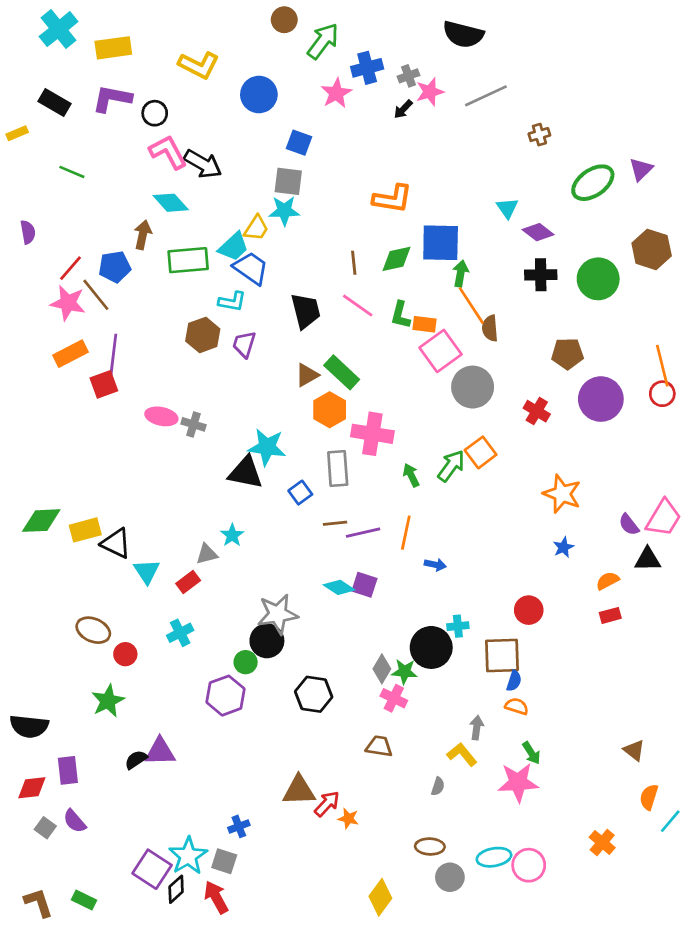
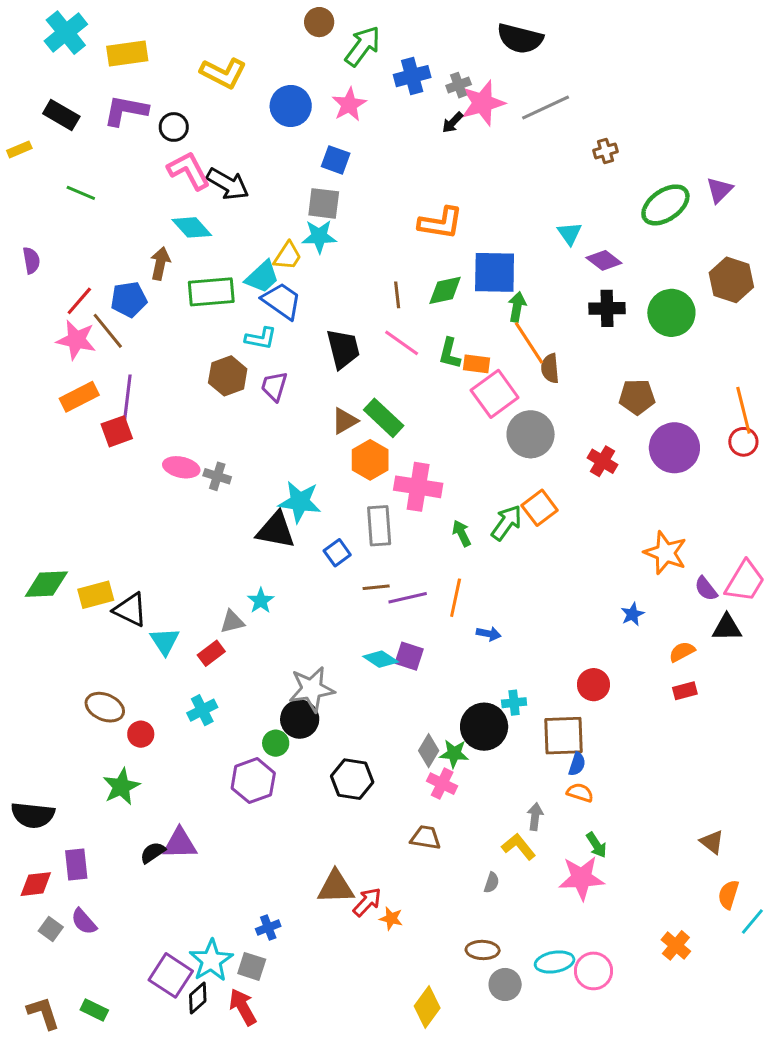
pink star: (430, 92) -> (483, 103), size x1.4
pink star: (336, 93) -> (349, 105), moved
orange star: (562, 494) -> (665, 553), moved

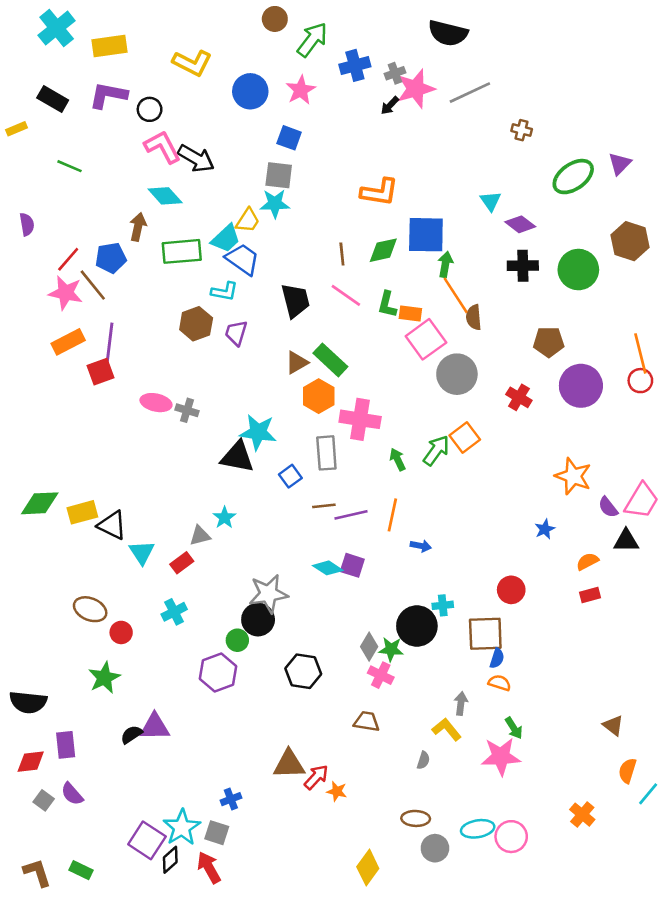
brown cross: (605, 151) -> (522, 130), turned 30

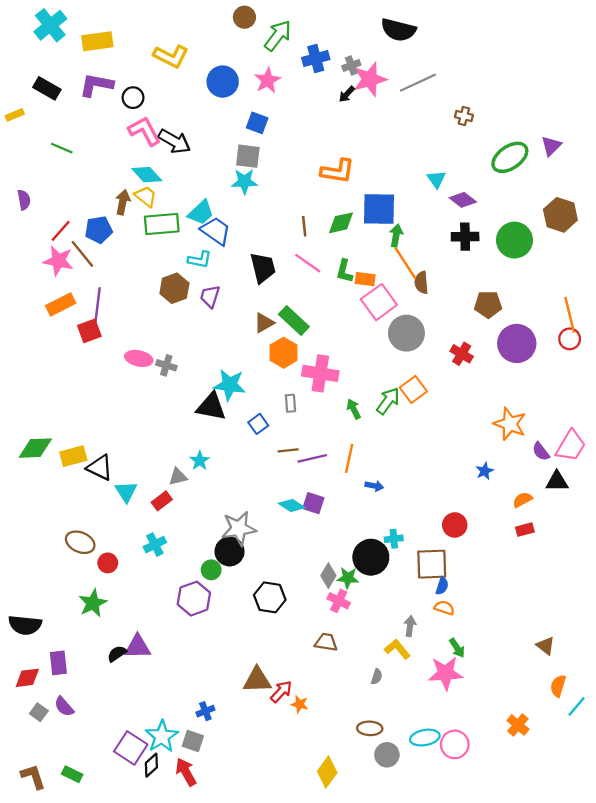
yellow trapezoid: (248, 220) -> (146, 196), moved, turned -85
gray rectangle: (326, 453) -> (290, 403), size x0.6

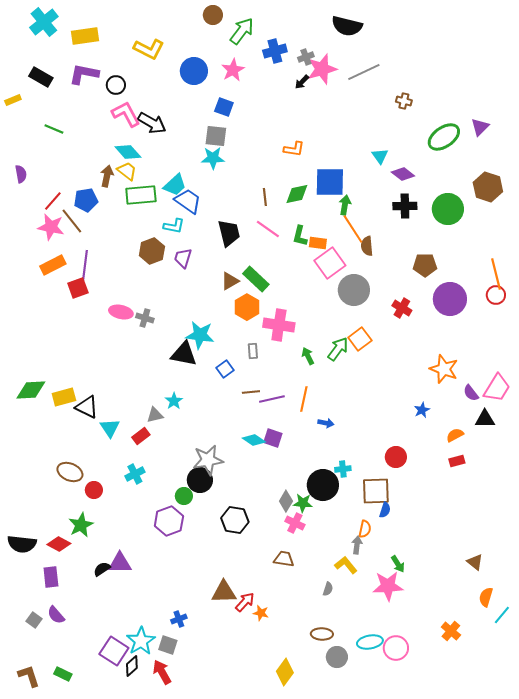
orange L-shape: (338, 171) -> (294, 149), size x0.7
orange semicircle: (444, 608) -> (365, 529), moved, turned 84
red diamond: (27, 678) -> (59, 544), moved, turned 35

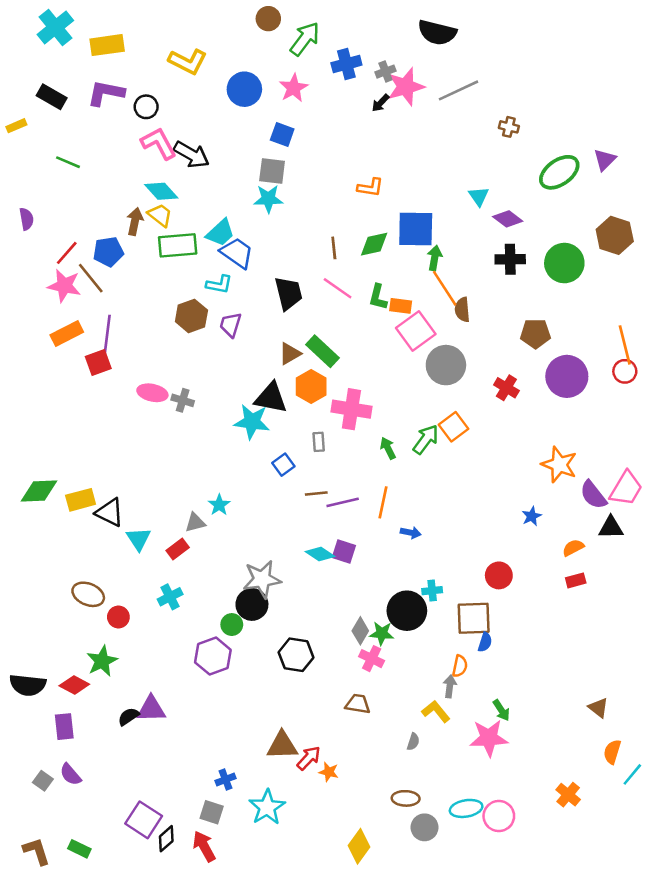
black triangle: (184, 354) -> (271, 398), moved
purple semicircle: (471, 393) -> (593, 495), size x1.4
cyan star: (141, 641) -> (267, 807), moved

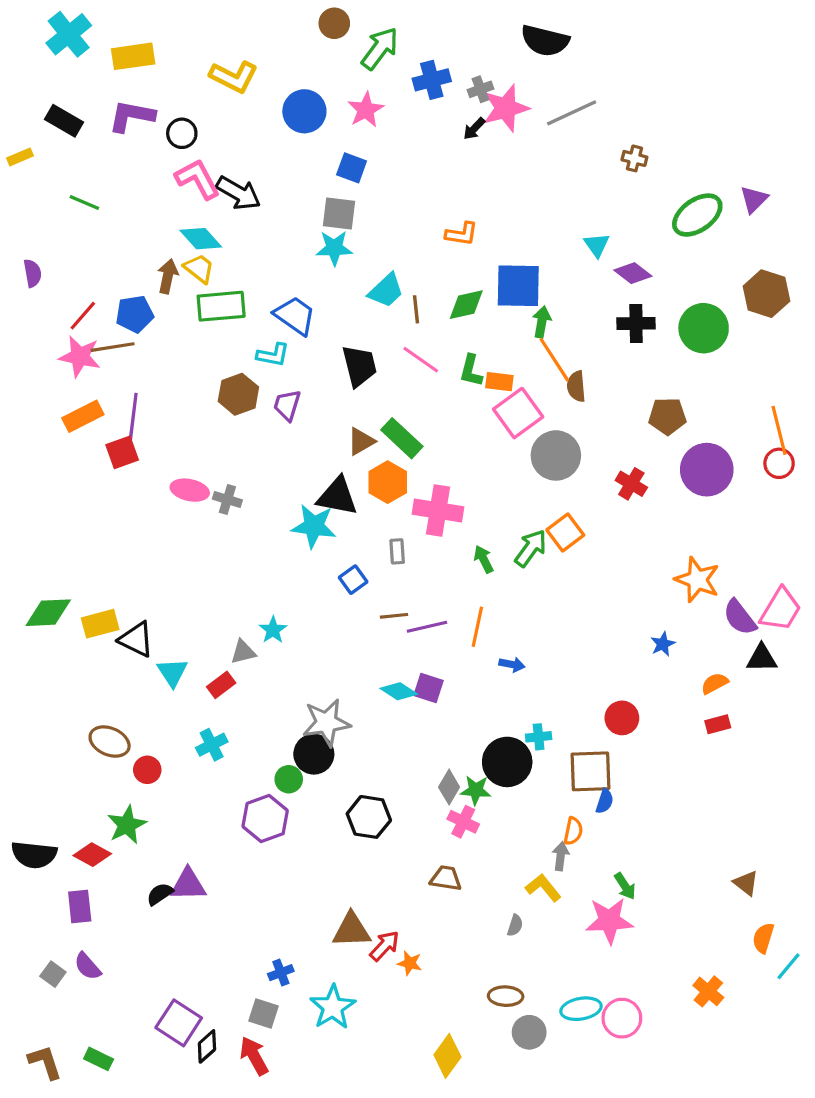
cyan trapezoid: (220, 233) -> (386, 290), moved
brown line: (91, 278) -> (113, 347), turned -60

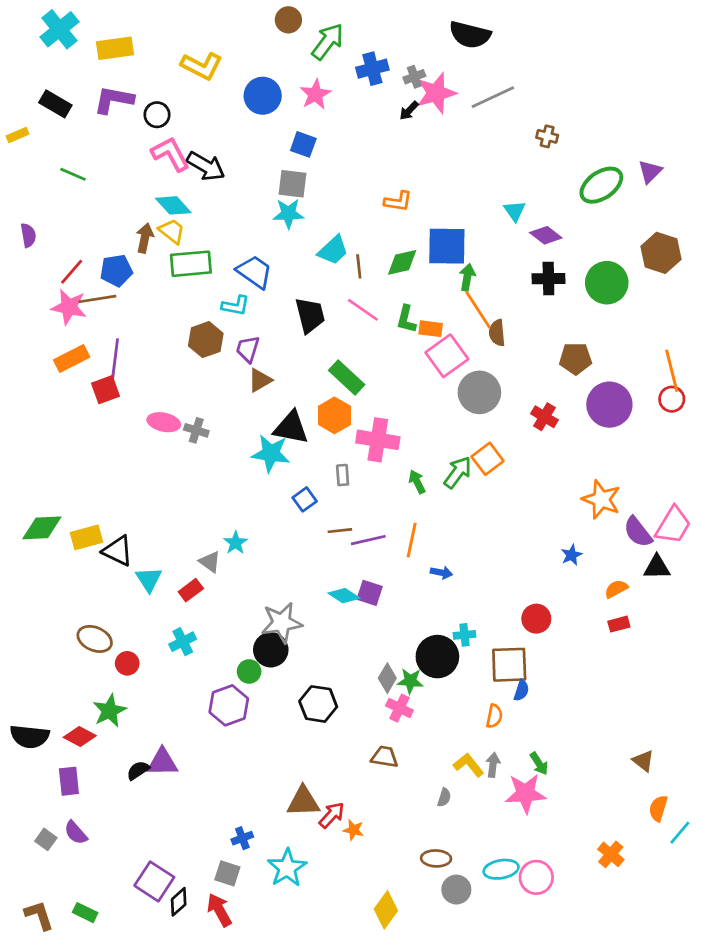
brown triangle: (361, 441) -> (260, 380), moved
gray triangle: (243, 652) -> (210, 562), turned 50
gray arrow: (561, 856) -> (493, 765), moved

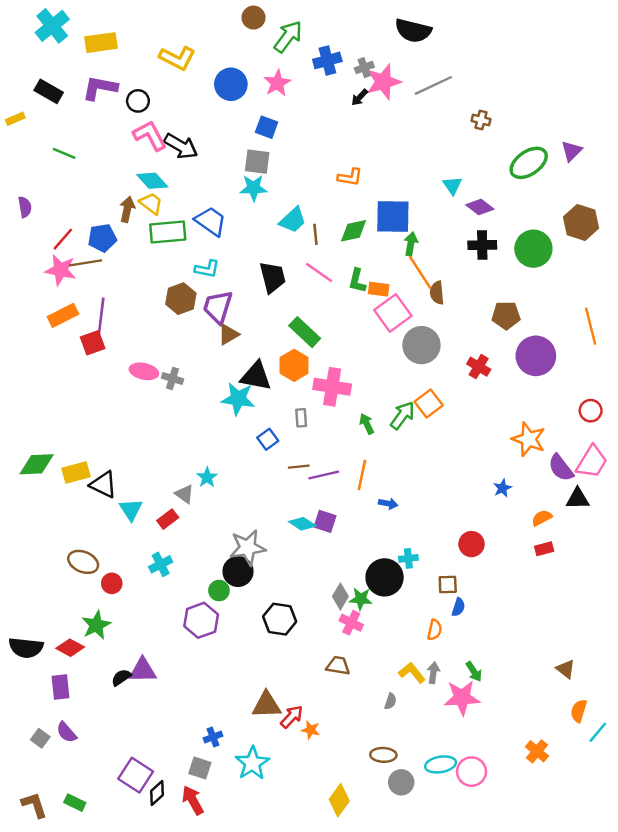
blue trapezoid: (255, 272) -> (211, 221), moved
purple trapezoid: (248, 349) -> (218, 307), size x1.4
red circle: (672, 399) -> (591, 411), moved
brown square: (509, 665) -> (448, 585), size x0.6

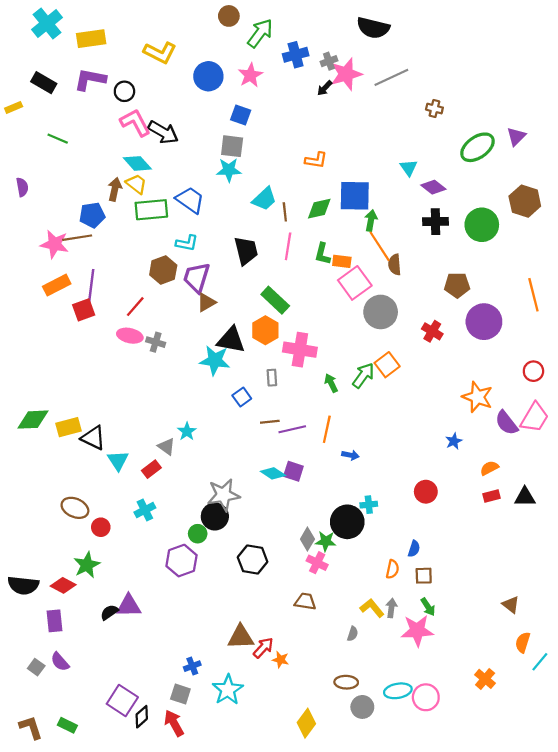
red line: (63, 239) -> (135, 307), moved
pink line: (319, 272) -> (288, 246), turned 64
black triangle: (578, 499) -> (525, 497), moved
brown square: (448, 585) -> (424, 576), moved

